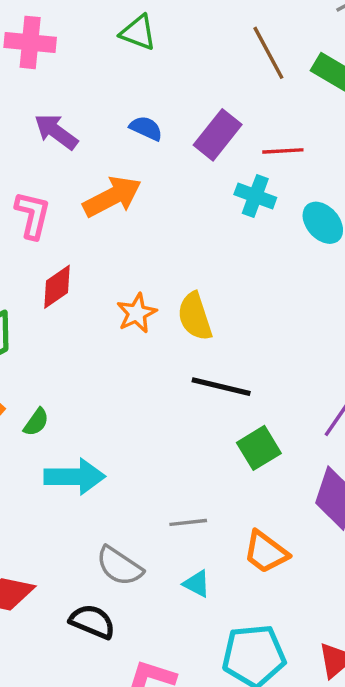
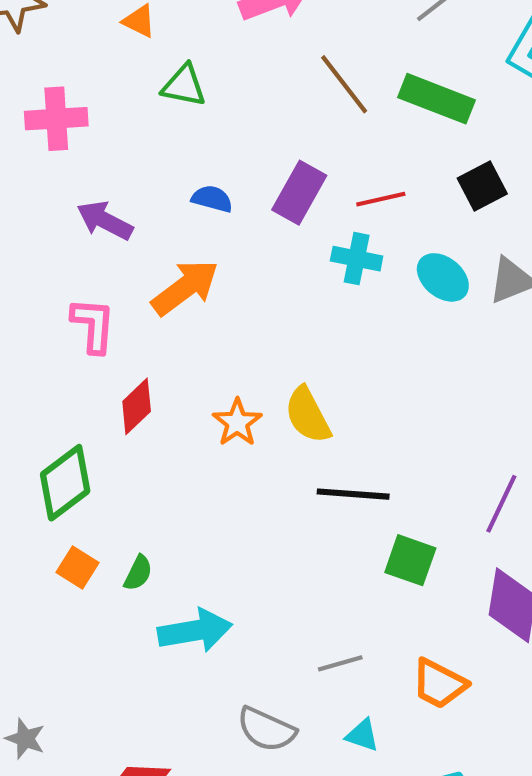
green square: (259, 448) -> (410, 560), turned -30

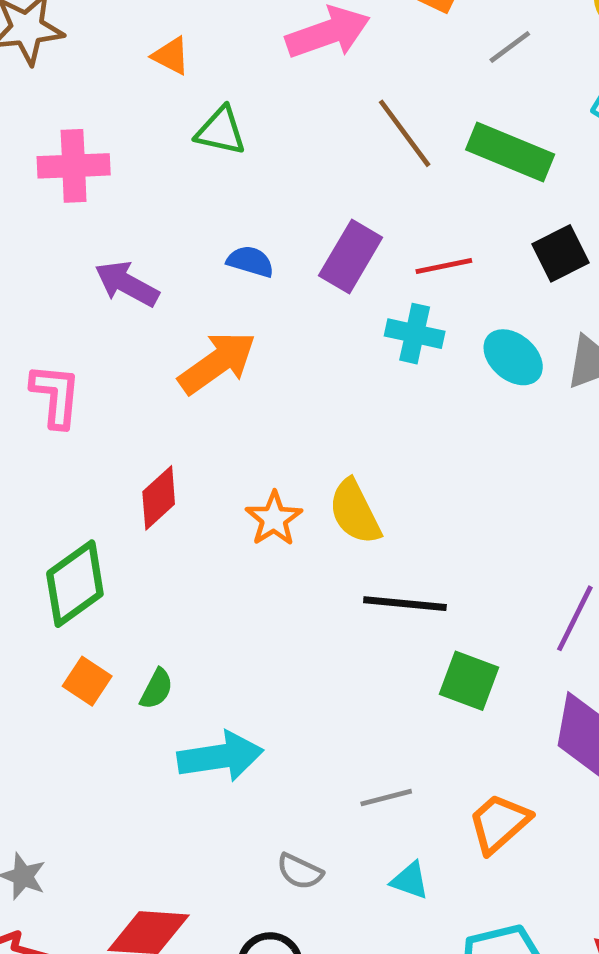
pink L-shape: (93, 325) -> (56, 396), moved
orange trapezoid: (439, 684) -> (499, 823), turned 110
gray semicircle: (266, 729) -> (300, 871), size x0.7

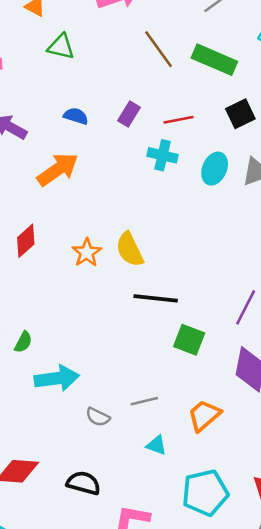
purple rectangle: (351, 256) -> (129, 114), size x0.7
cyan ellipse: (513, 357) -> (215, 169), turned 72
gray semicircle: (300, 871) -> (98, 417), moved

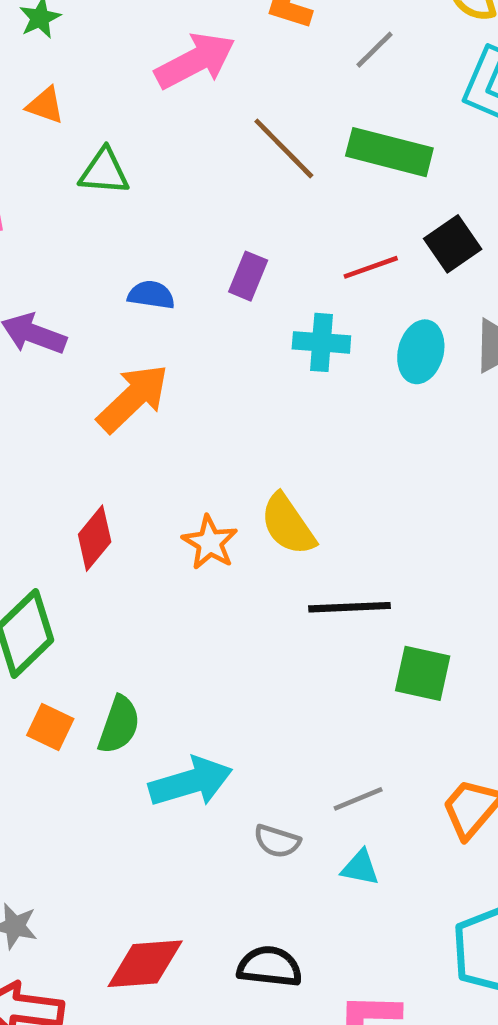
red line: (178, 120) -> (371, 267), moved
green semicircle: (23, 342) -> (119, 725), size x1.4
cyan triangle: (156, 445) -> (360, 868), moved

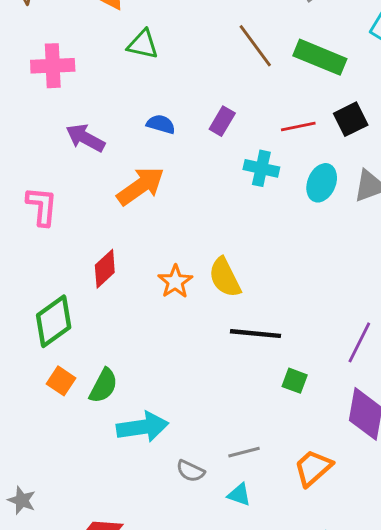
green square: (423, 673) -> (295, 381), size x0.7

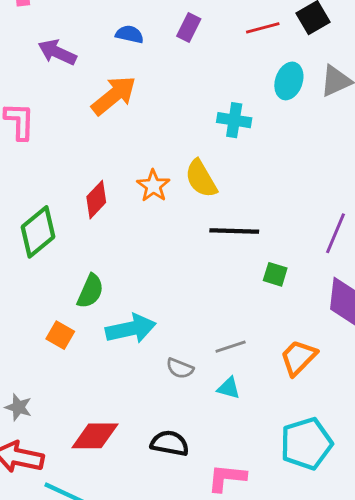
cyan cross: (261, 168) -> (234, 120), moved
red diamond: (105, 269) -> (96, 200), moved
orange square: (61, 381) -> (60, 335), moved

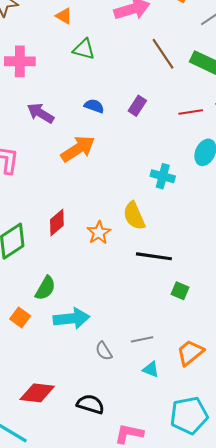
orange star: (153, 186) -> (99, 233), moved
gray semicircle: (180, 368) -> (104, 351), turned 30
cyan triangle: (229, 388) -> (151, 369), moved

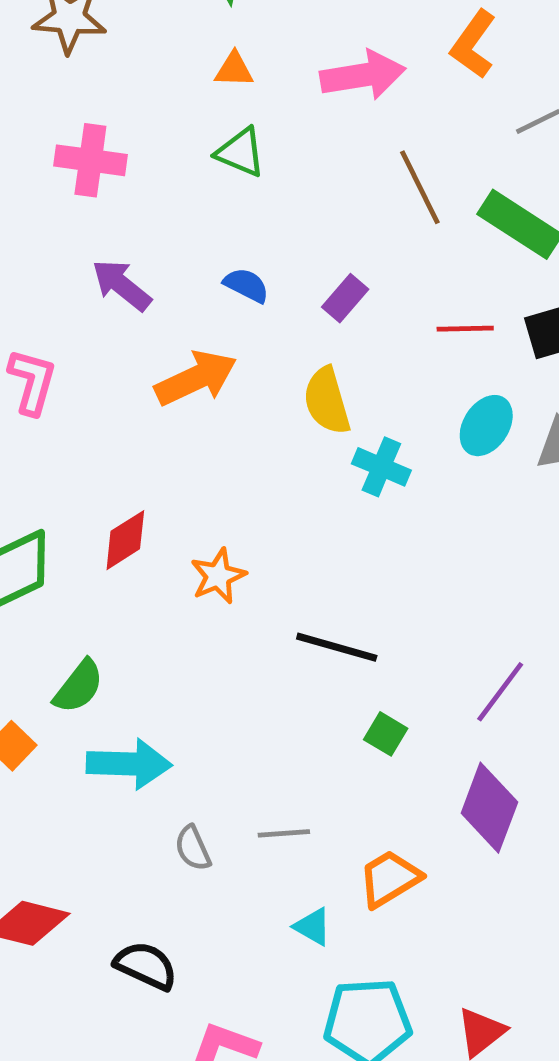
orange triangle: (64, 16) -> (234, 70), moved, turned -36
yellow semicircle: (134, 216) -> (327, 401), moved
cyan triangle: (151, 369) -> (313, 927), moved

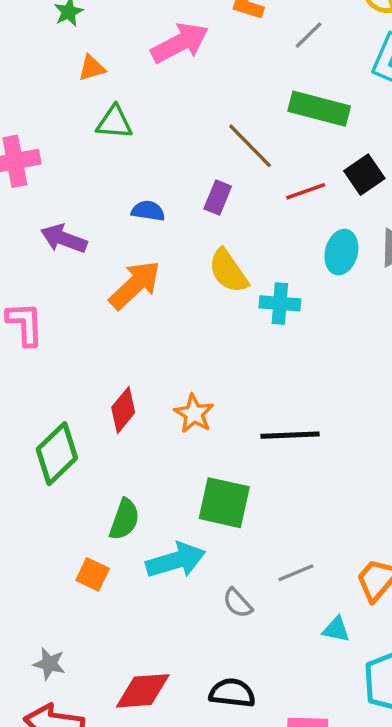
brown line: (420, 187) -> (250, 146), moved
green square: (386, 734) -> (224, 503), moved, size x1.8

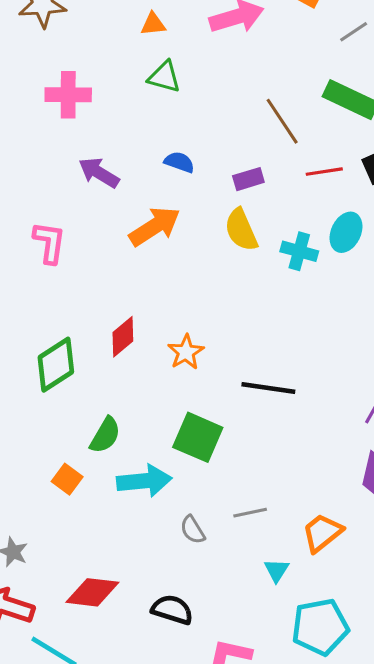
purple rectangle: (218, 197) -> (248, 179), moved, turned 40
cyan cross: (280, 303) -> (299, 251), moved
cyan triangle: (336, 629) -> (277, 570), turned 40

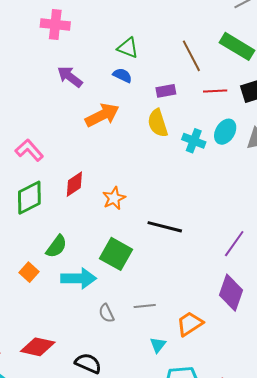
green triangle: (164, 77) -> (128, 48), moved
pink L-shape: (49, 243) -> (29, 150), moved, turned -56

